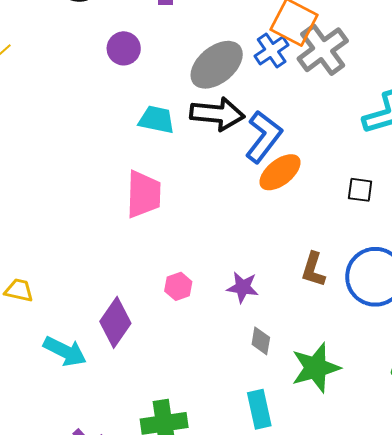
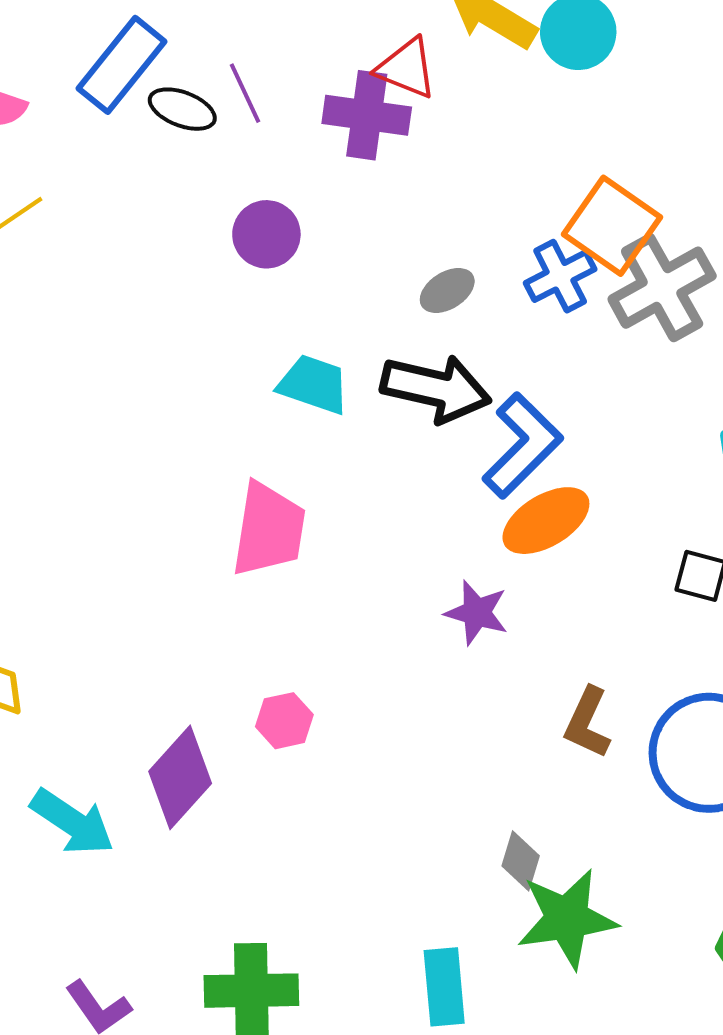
gray ellipse: (217, 65) -> (447, 290), size x0.5
pink hexagon: (178, 286) -> (284, 721), moved
purple star: (243, 287) -> (477, 613), moved
gray diamond: (261, 341) -> (521, 861), moved

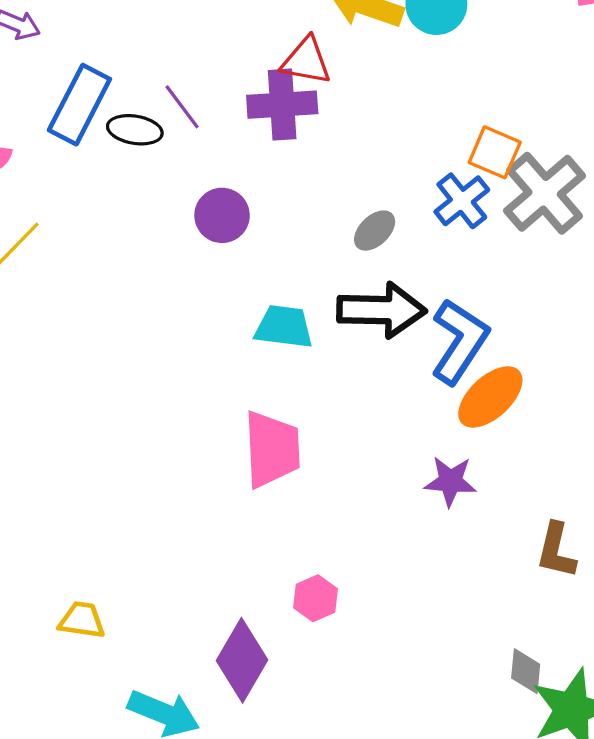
orange square: (612, 226) -> (495, 152), size x0.7

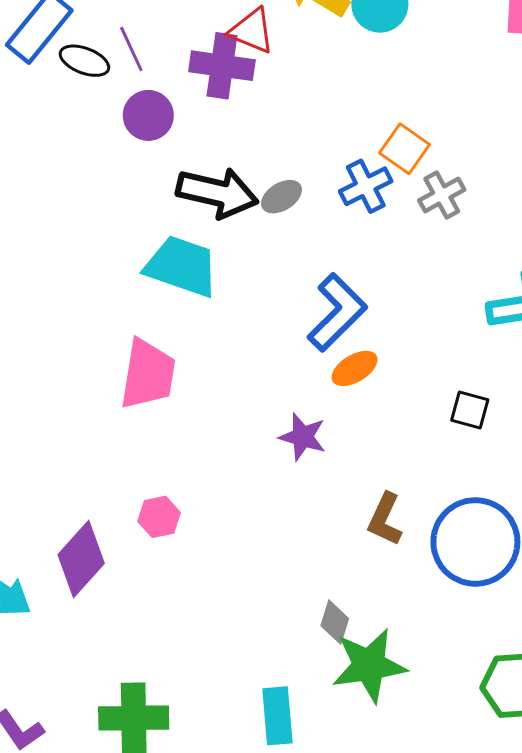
gray cross: (545, 193) -> (442, 195), size x0.6
purple circle: (222, 215) -> (148, 115), moved
black arrow: (382, 310) -> (217, 193), moved
cyan trapezoid: (284, 327) -> (182, 266), size x1.4
orange ellipse: (490, 397) -> (355, 368), size x0.7

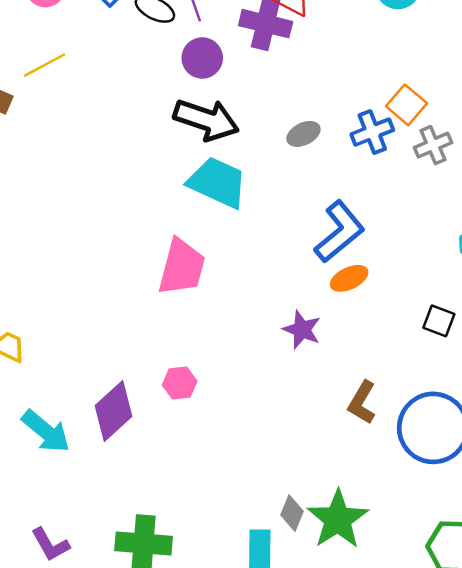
black arrow: (217, 193) -> (206, 120), moved
gray diamond: (335, 622) -> (292, 513), moved
green star: (369, 665) -> (338, 519), turned -30

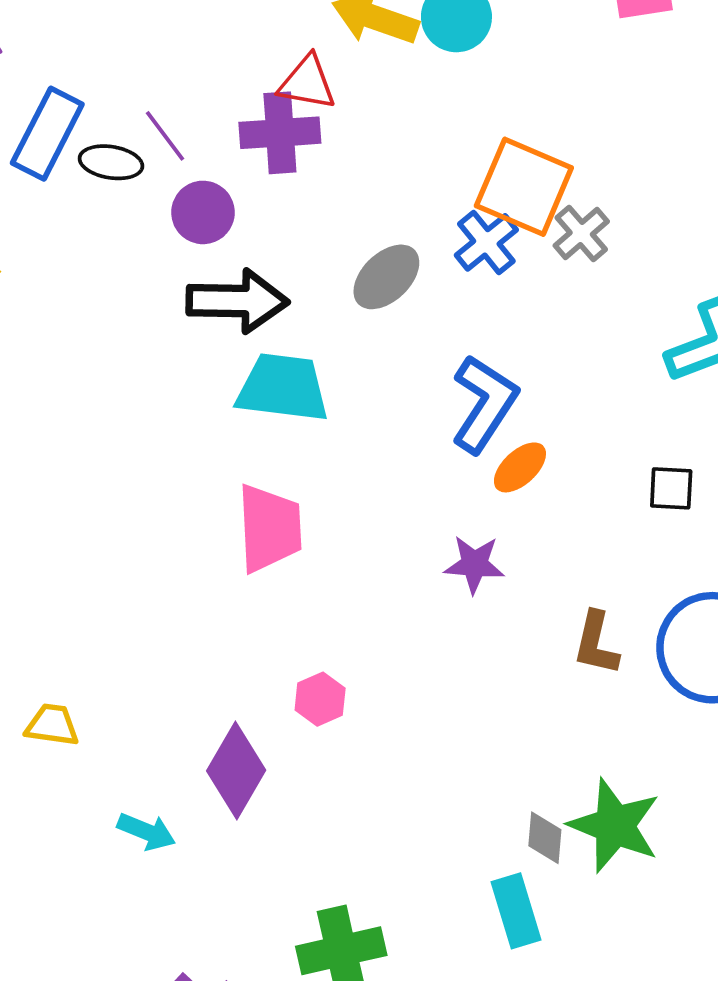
orange square: (407, 105) -> (524, 187), size x1.6
gray ellipse: (303, 134) -> (386, 277), size x1.4
cyan arrow: (46, 431) -> (146, 832), size x0.7

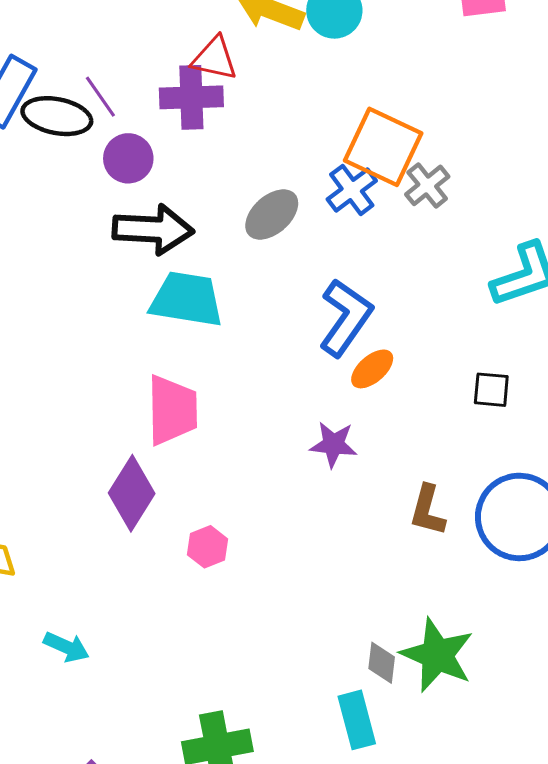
black ellipse: (111, 162) -> (57, 116), size x1.4
purple diamond: (236, 771) -> (132, 493), moved

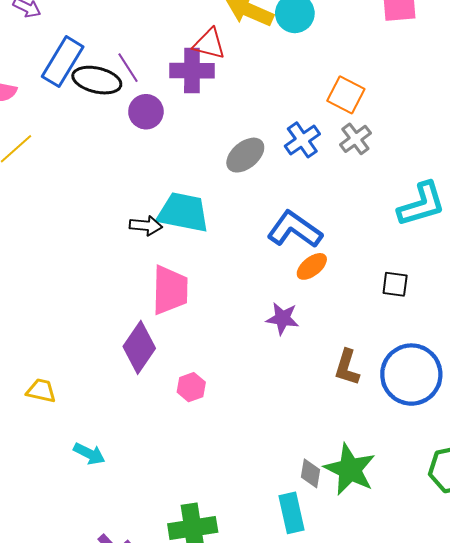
orange square: (383, 147) -> (346, 95), moved, size x0.7
black arrow: (153, 229) -> (146, 226), moved, size x0.6
blue L-shape: (346, 317) -> (295, 230), turned -92

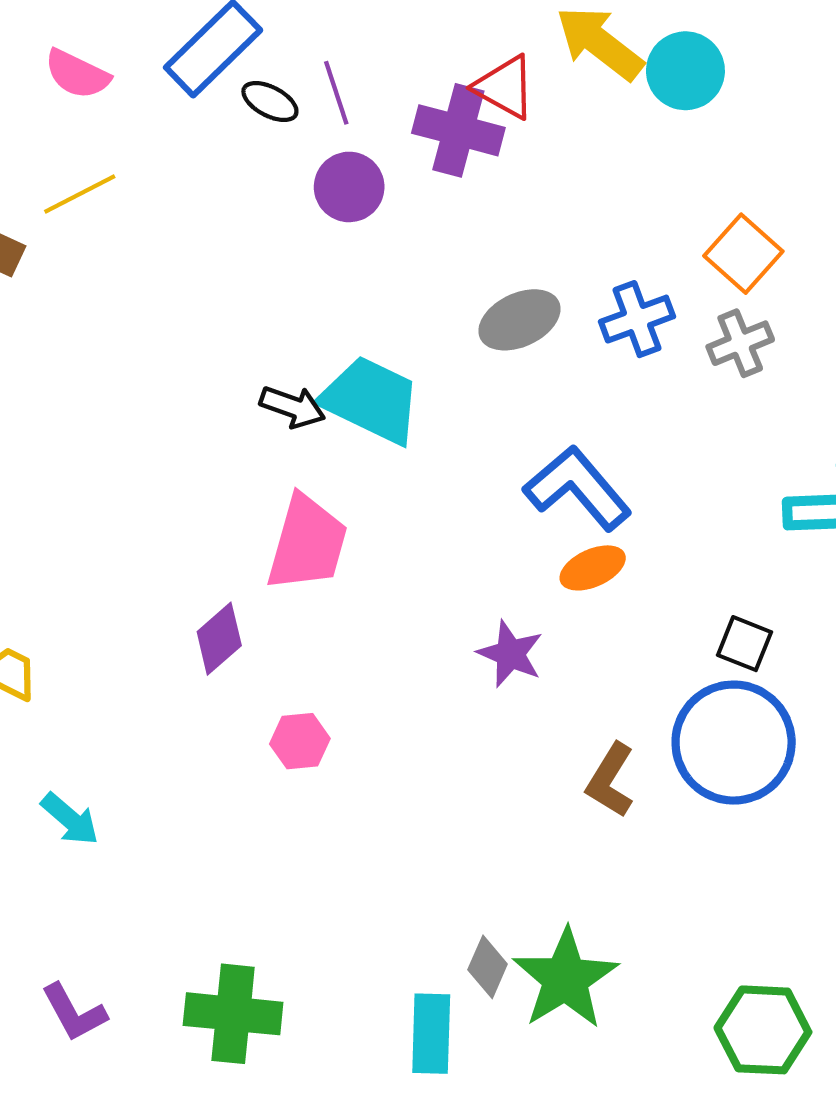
black ellipse: (97, 80) -> (270, 102), size x0.6
purple diamond: (139, 347) -> (219, 639), size x0.7
blue circle: (411, 375) -> (734, 743), moved

